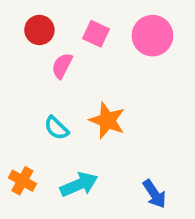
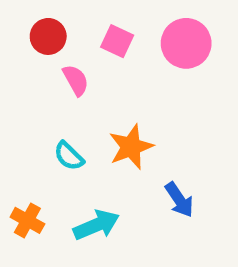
pink semicircle: (62, 66) -> (76, 80), turned 124
orange star: (107, 120) -> (131, 147), turned 30
blue arrow: (154, 194) -> (179, 200), moved

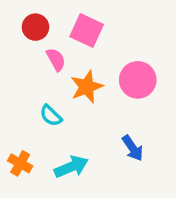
pink square: (117, 41) -> (87, 30), size x1.4
pink circle: (186, 43) -> (138, 80), moved
orange star: (131, 147) -> (87, 87), moved

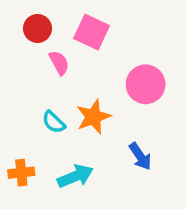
orange star: (87, 87) -> (93, 117), moved
orange cross: (20, 163) -> (21, 173), turned -35

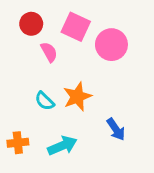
pink circle: (146, 84) -> (111, 45), moved

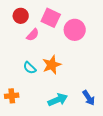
pink semicircle: (49, 52) -> (33, 35), turned 72
blue arrow: (116, 129) -> (89, 98), moved
cyan arrow: (62, 146) -> (58, 100), moved

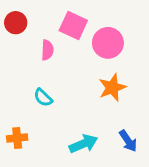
red circle: (21, 16) -> (16, 23), moved
pink semicircle: (33, 35) -> (47, 50), turned -40
orange star: (52, 65) -> (112, 88), moved

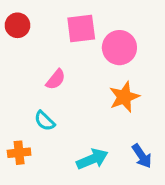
pink square: (73, 26) -> (81, 28), turned -32
pink semicircle: (47, 50) -> (56, 79), moved, turned 36
cyan semicircle: (43, 98) -> (45, 121), moved

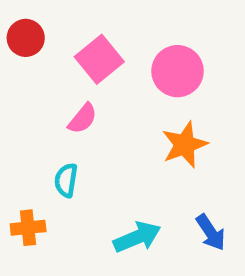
pink square: (81, 28) -> (99, 59), moved, turned -32
cyan semicircle: (45, 121) -> (66, 180), turned 55

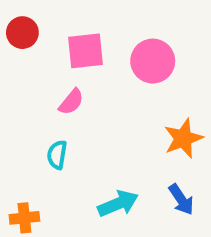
pink square: (99, 59) -> (86, 51), turned 33
orange star: (185, 145) -> (183, 138), moved
orange cross: (28, 228) -> (24, 218), moved

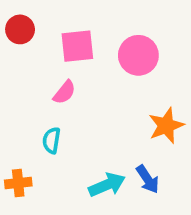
blue arrow: (181, 200) -> (148, 179), moved
orange cross: (24, 218) -> (18, 183), moved

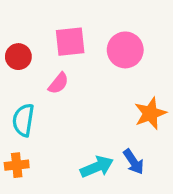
red circle: (20, 29) -> (18, 57), moved
cyan semicircle: (51, 140) -> (23, 120), moved, size x1.4

